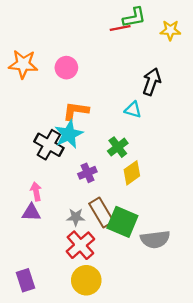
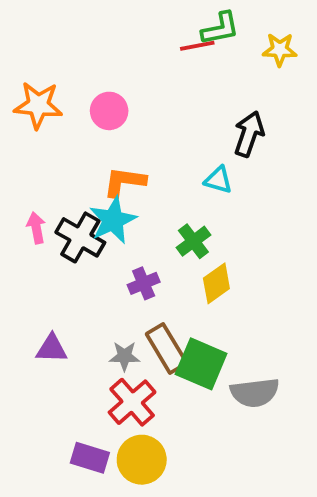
pink arrow: (36, 191) -> (36, 228), moved
purple rectangle: (25, 280) -> (90, 458), moved, turned -55

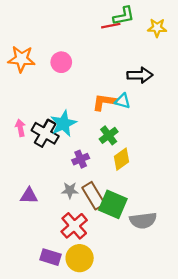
black arrow: (249, 134) -> (140, 75), turned 70
orange L-shape: (124, 182) -> (104, 102), moved
gray star: (124, 356) -> (70, 190), moved

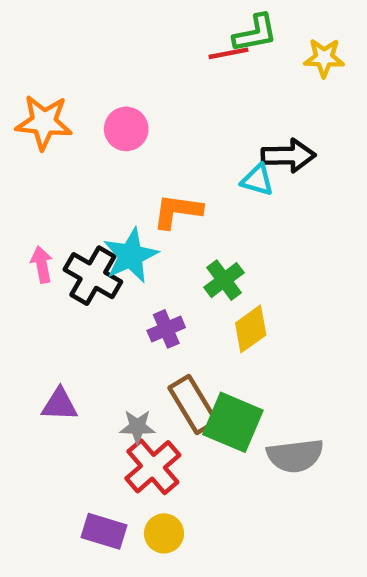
cyan triangle: (123, 101) -> (257, 180), moved
orange L-shape: (104, 102) -> (177, 211), moved
gray star: (70, 190) -> (137, 427), moved
yellow circle: (80, 258) -> (164, 533), size x0.7

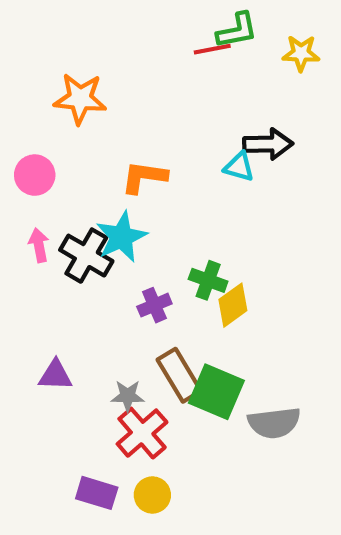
orange star: (44, 122) -> (80, 99), moved
pink circle: (126, 129) -> (35, 175), moved
orange L-shape: (177, 211) -> (144, 177), moved
green cross: (224, 280) -> (208, 280), moved, turned -33

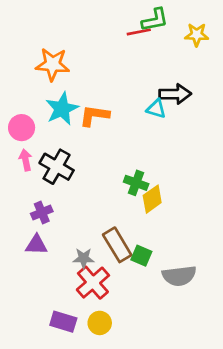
pink circle: (35, 175) -> (22, 128), moved
cyan star: (121, 237) -> (62, 109), moved
purple cross: (154, 305) -> (42, 212), moved
green square: (216, 392) -> (141, 256), size x0.6

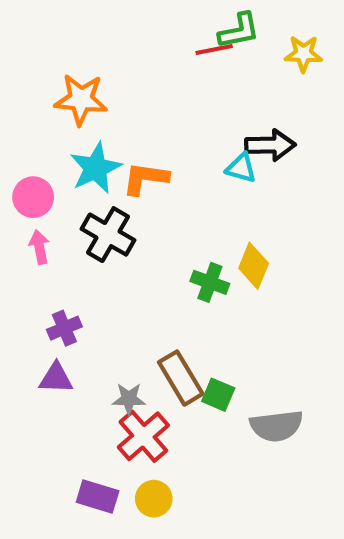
black cross: (57, 167) -> (108, 235), moved
yellow diamond: (152, 199) -> (254, 266), moved, turned -32

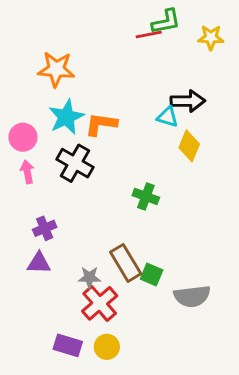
yellow diamond: (254, 266) -> (189, 146), moved

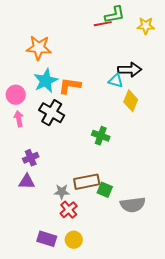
brown rectangle: (126, 263) -> (87, 182), turned -70
red cross: (100, 303) -> (69, 210), size x0.7

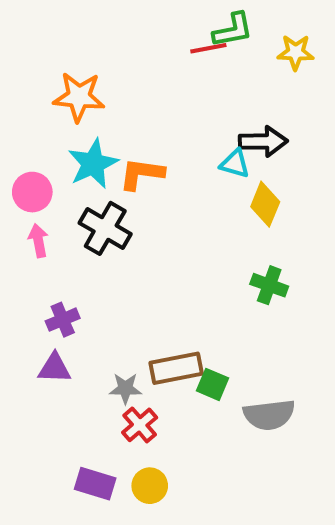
green cross: (101, 136) -> (269, 285), moved

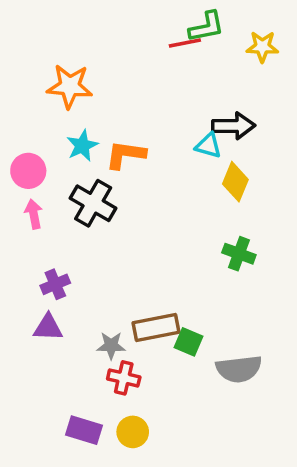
cyan star: (93, 164) -> (82, 146), size x0.7
red cross: (140, 425) -> (124, 378), turned -36

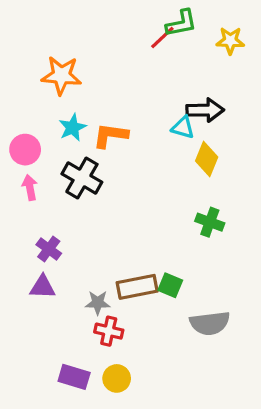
red line: (185, 43) -> (162, 38), turned -32
purple cross: (55, 284) -> (49, 249), turned -30
green square: (189, 342) -> (170, 285), moved

